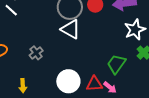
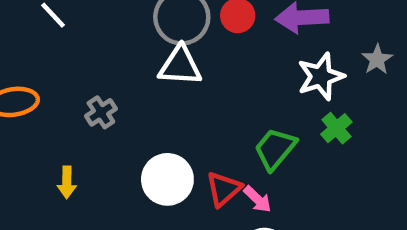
white triangle: (71, 29) -> (180, 66), turned -30
red triangle: (94, 84) -> (224, 189), turned -42

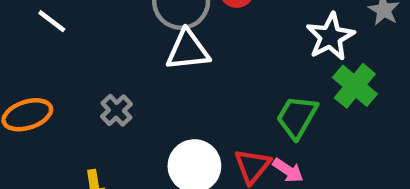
green cross: (336, 128) -> (355, 86), size x1.4

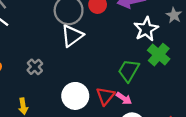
white triangle: (188, 50) -> (72, 36), turned -30

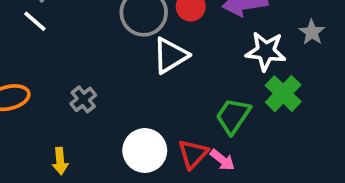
white star: (146, 29) -> (266, 51), turned 30
white triangle: (72, 36) -> (170, 55), moved

